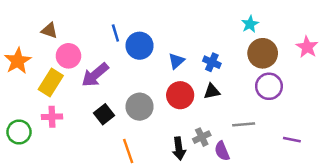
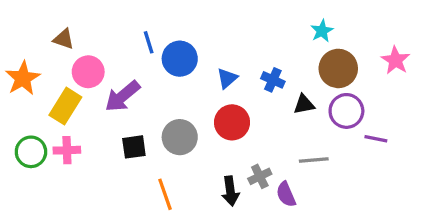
black triangle: (212, 91) -> (304, 104), moved
black square: (104, 114) -> (134, 147), turned 30
green circle: (19, 132) -> (31, 152), moved
purple line: (292, 140) -> (376, 139), moved

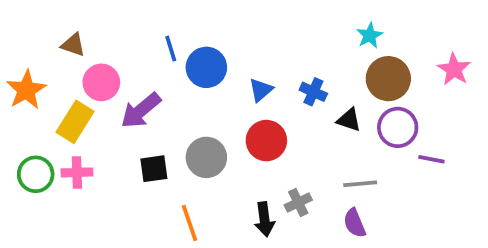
black triangle: (304, 104) -> (349, 120), turned 30
purple semicircle: (286, 194) -> (355, 223), moved

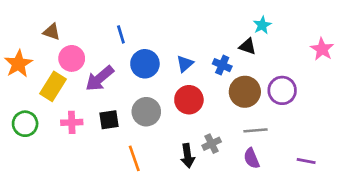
blue circle: (206, 67) -> (145, 64), moved
brown circle: (388, 79) -> (245, 92), moved
black triangle: (349, 120) -> (248, 46), moved
purple line: (431, 159) -> (306, 161), moved
pink cross: (77, 172) -> (72, 122), moved

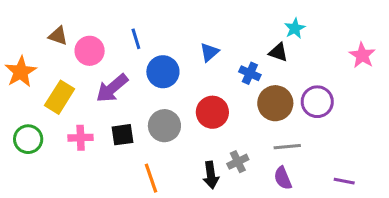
pink circle: (72, 58) -> (90, 51), moved
blue triangle: (185, 64) -> (209, 52), moved

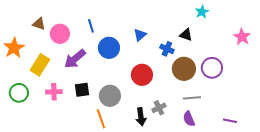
cyan star: (295, 28) -> (202, 12), moved
gray circle: (164, 126) -> (110, 96), moved

